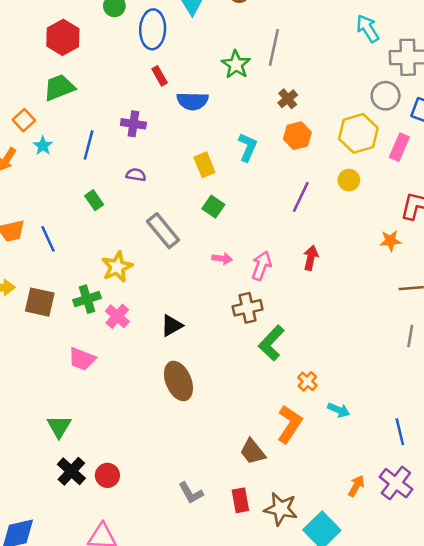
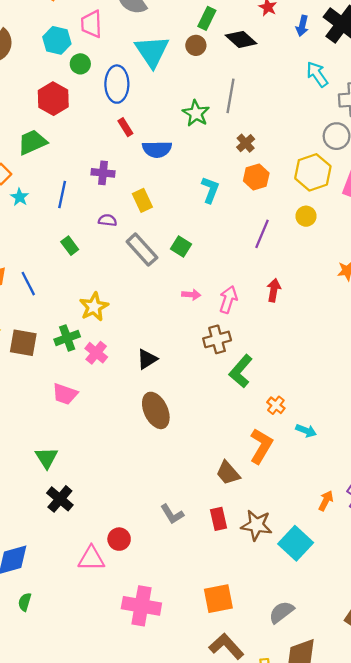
red hexagon: (63, 37) -> (53, 99), moved
yellow rectangle: (204, 165) -> (142, 200), moved
gray rectangle: (163, 231) -> (142, 250), moved
red circle: (107, 475) -> (119, 539), moved

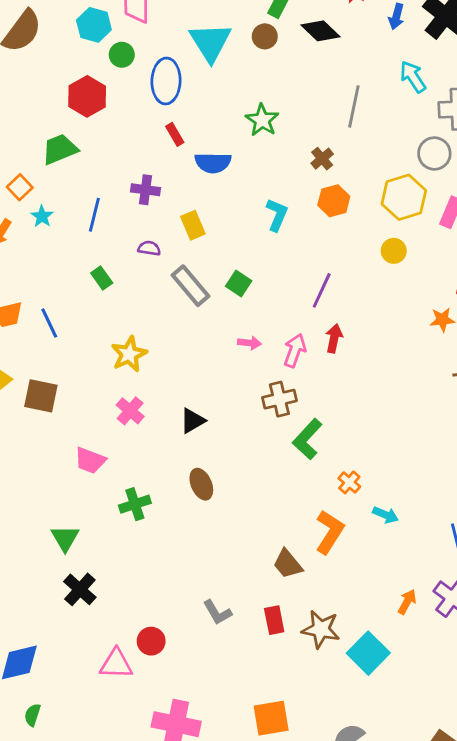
gray line: (231, 96) -> (354, 106), moved
purple line: (262, 234) -> (322, 290), moved
red arrow: (274, 290) -> (334, 338), moved
green cross: (67, 338) -> (135, 504), moved
brown ellipse: (156, 410) -> (201, 484), size x0.7

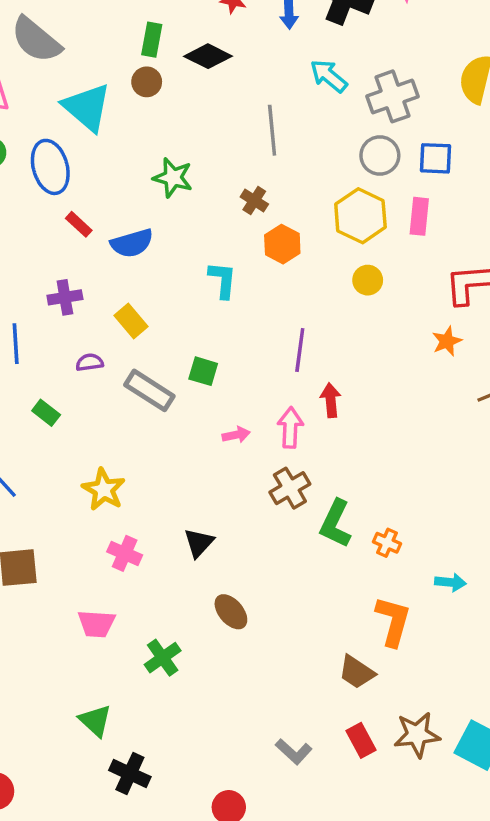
orange cross: (349, 482) -> (387, 543), moved

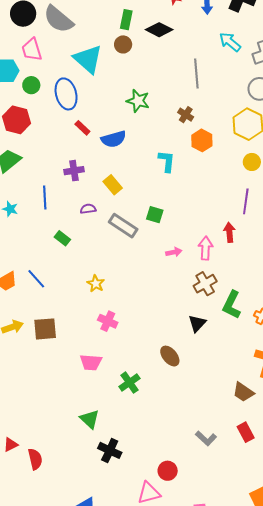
purple line: (300, 350) -> (246, 201), moved
yellow star: (104, 490) -> (96, 284), size x0.7
black triangle: (199, 543) -> (197, 323), moved

